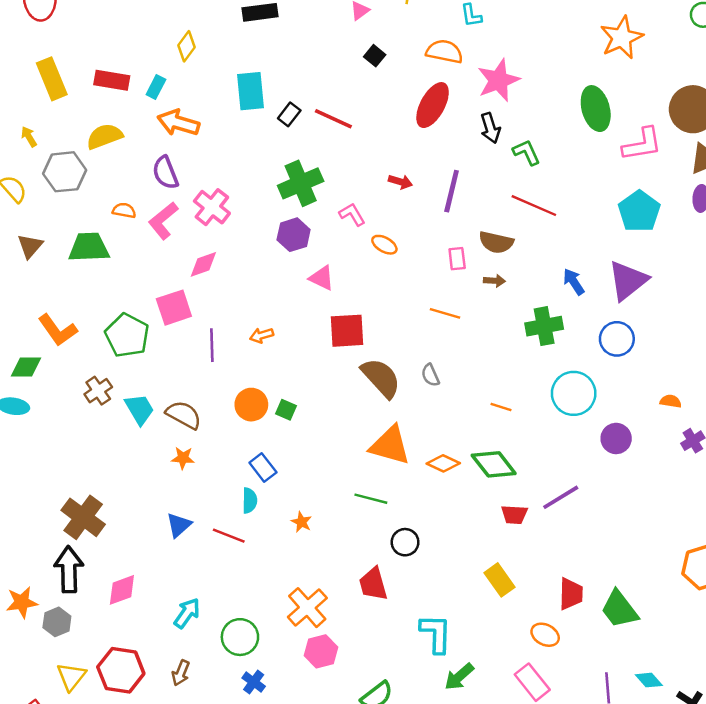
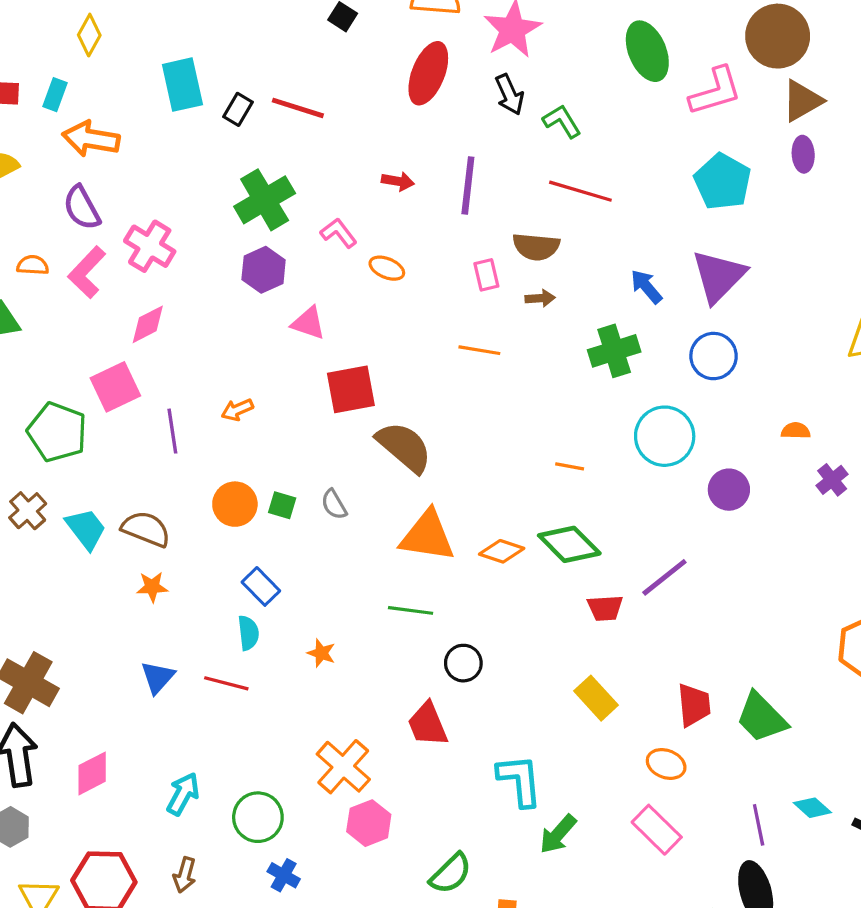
gray semicircle: (430, 375) -> (334, 504), moved

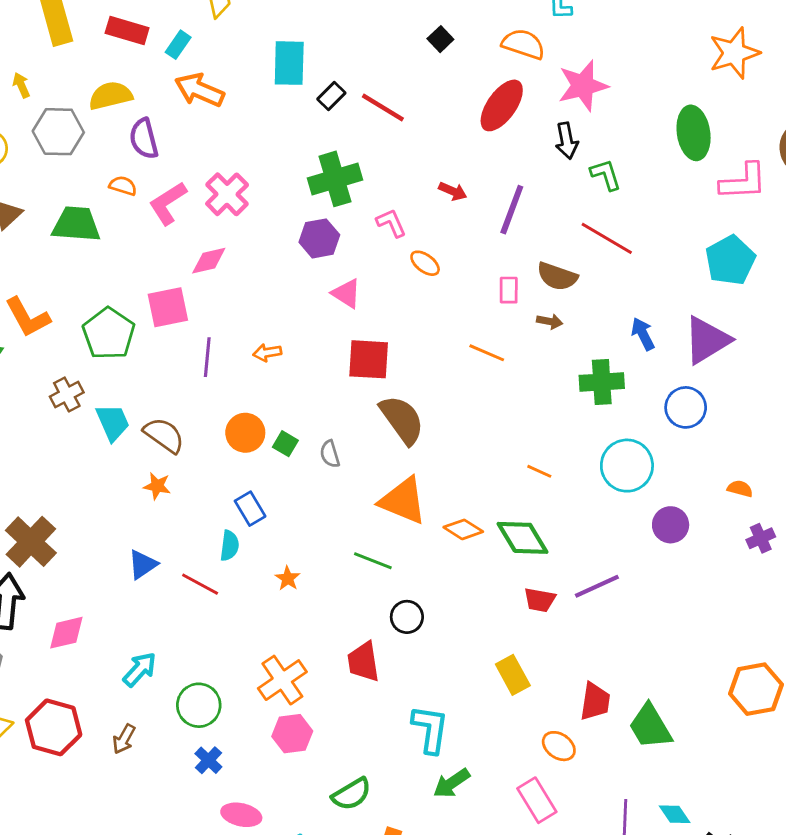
purple semicircle: (82, 208) -> (144, 139), moved

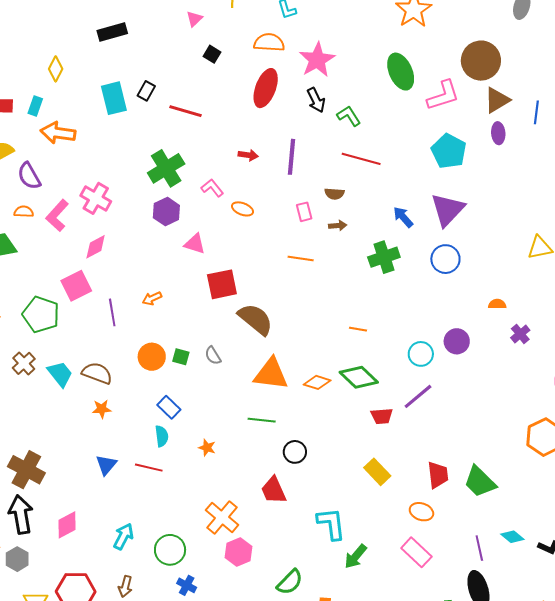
black rectangle: (331, 96) -> (146, 91), moved
brown semicircle: (557, 276) -> (334, 194), size x0.7
cyan circle: (627, 466) -> (421, 354), moved, size x0.7

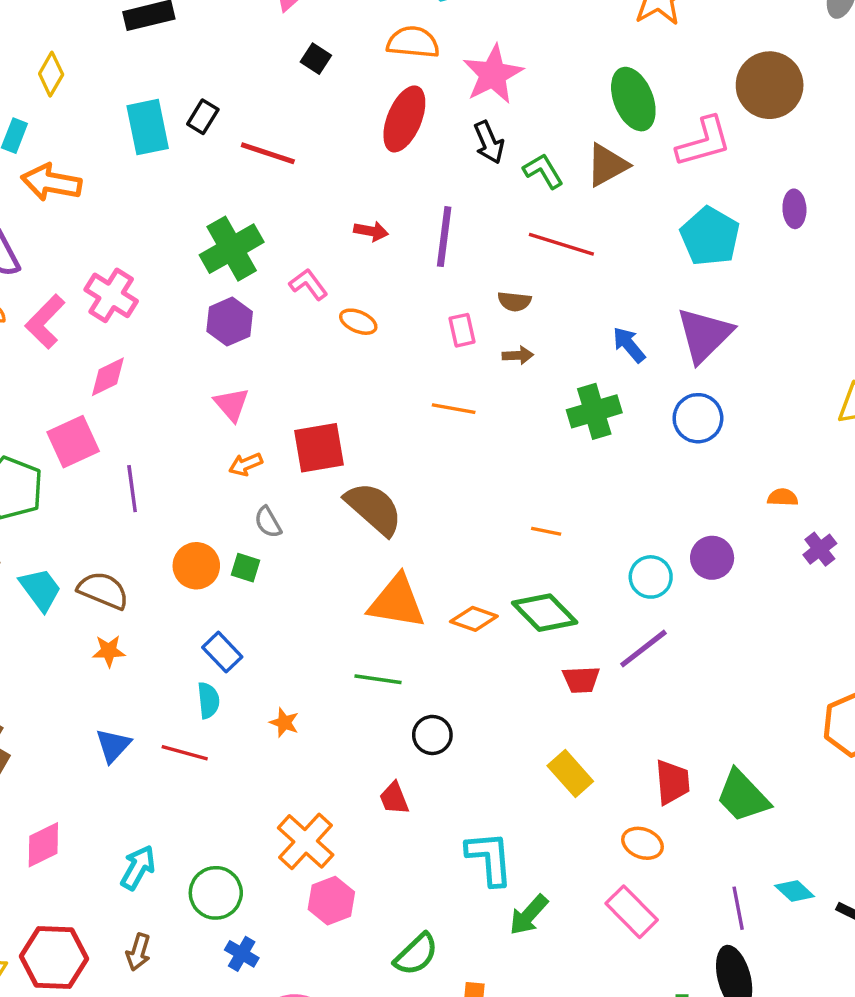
brown triangle: (497, 100) -> (607, 165), moved
pink triangle: (195, 244) -> (232, 404), moved, turned 30
orange arrow: (152, 298) -> (246, 464), moved
gray semicircle: (213, 356) -> (268, 522), moved
red trapezoid: (274, 490) -> (394, 798), size x0.7

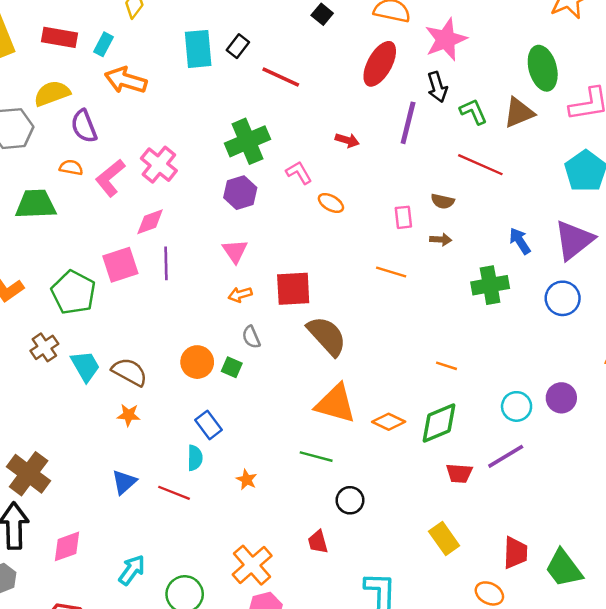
purple line: (444, 237) -> (408, 123), moved
purple line: (132, 489) -> (166, 263), moved
green diamond: (545, 613) -> (439, 423), turned -75

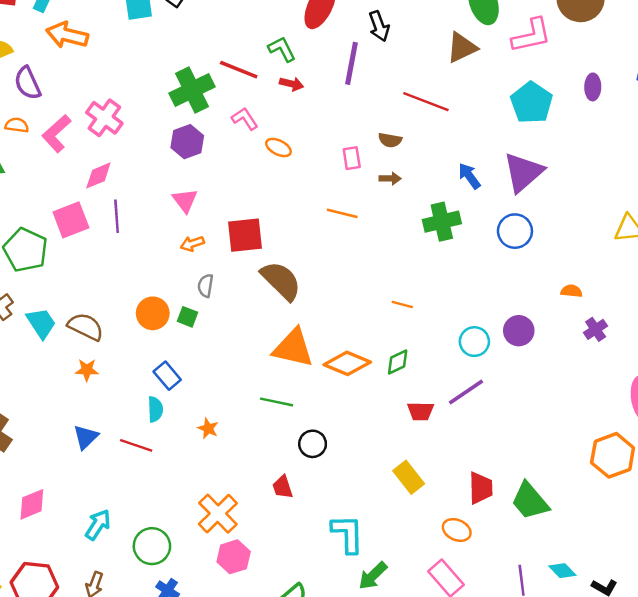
red line: (281, 77) -> (239, 70), moved
green L-shape: (473, 112) -> (282, 49), moved
gray semicircle: (251, 337) -> (205, 286), turned 35
orange diamond: (389, 422) -> (347, 363), size x1.4
green diamond: (439, 423) -> (398, 362), size x0.6

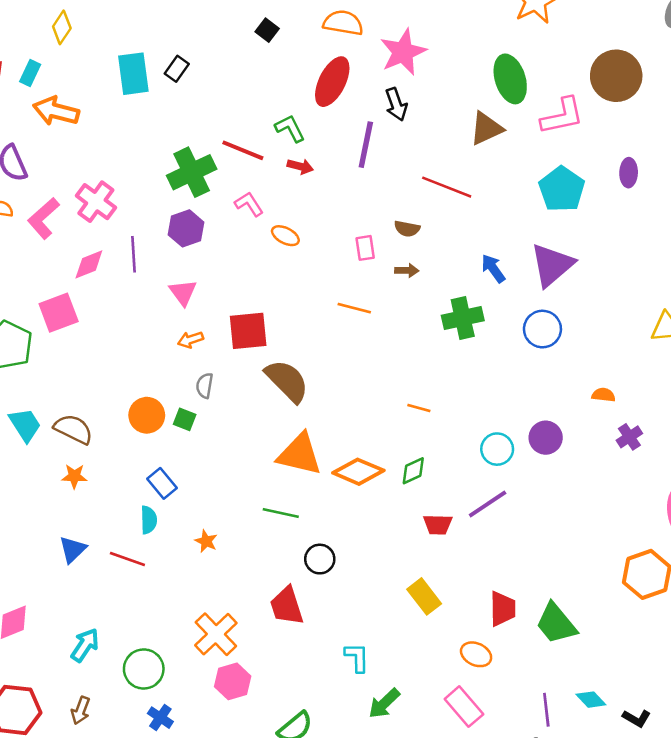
purple line: (117, 216) -> (133, 254), moved
red trapezoid: (283, 487) -> (287, 606), size x1.5
cyan L-shape: (348, 534) -> (357, 657), size x0.7

